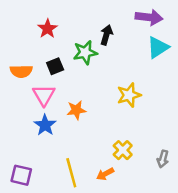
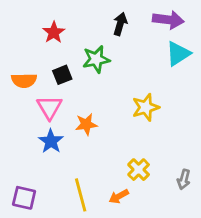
black arrow: (106, 35) -> (120, 24), moved

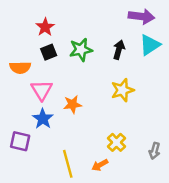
black arrow: (120, 24) -> (119, 50), moved
black square: (62, 75) -> (49, 52), moved
purple square: (24, 198) -> (20, 141), moved

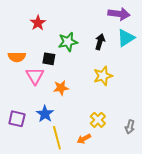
black square: (49, 52) -> (49, 59), moved, turned 32
blue star: (43, 119) -> (45, 114), moved

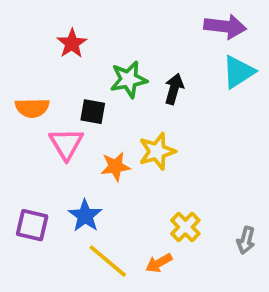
black arrow: (100, 42) -> (174, 89), moved
yellow star: (103, 76) -> (157, 151), moved
yellow line: (57, 138) -> (108, 261), turned -35

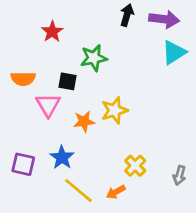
black arrow: (174, 89) -> (127, 15), moved

